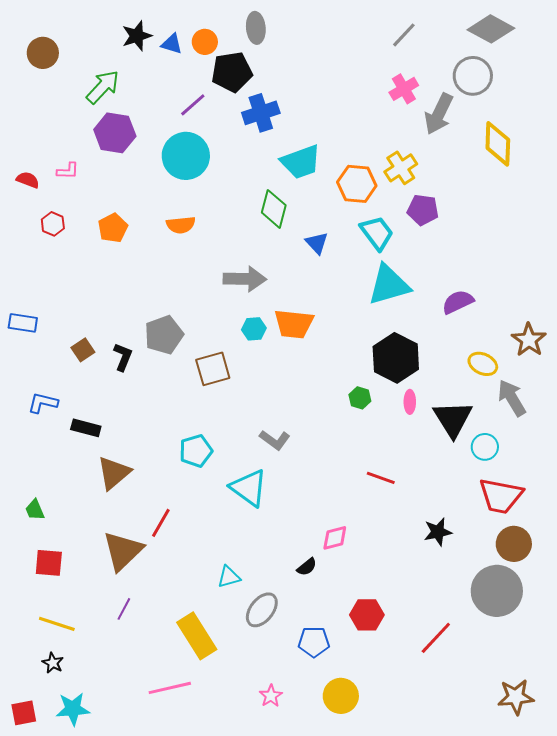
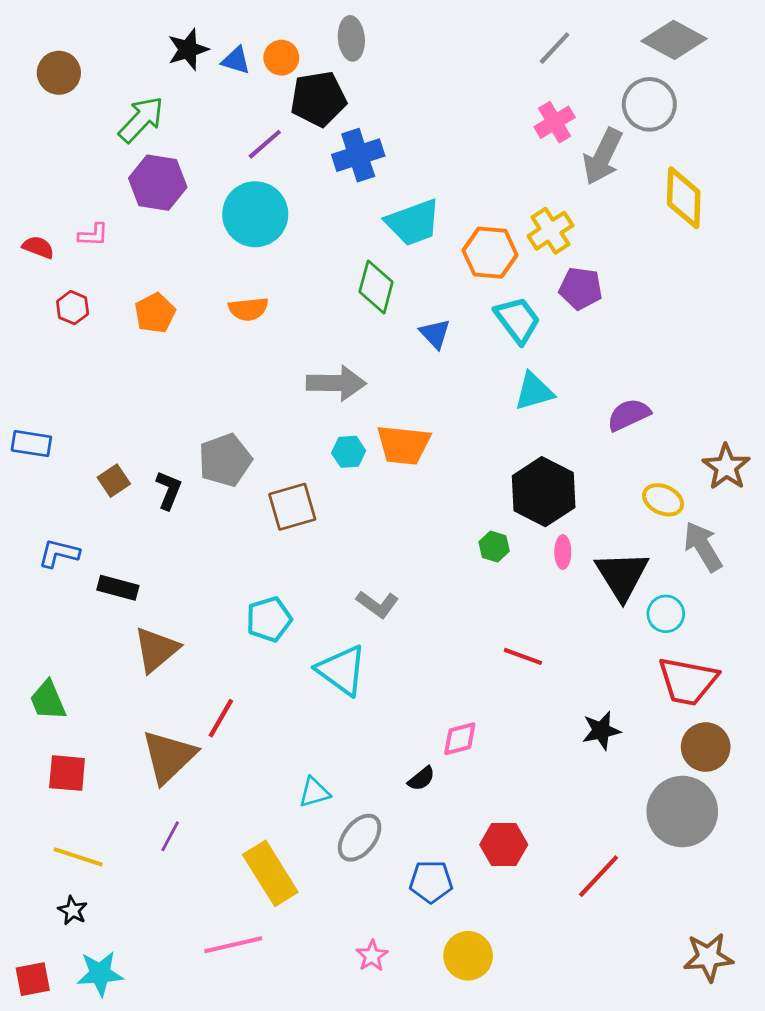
cyan triangle: (389, 285) -> (534, 391), size x0.7
green trapezoid: (35, 510) -> (48, 700), size x1.4

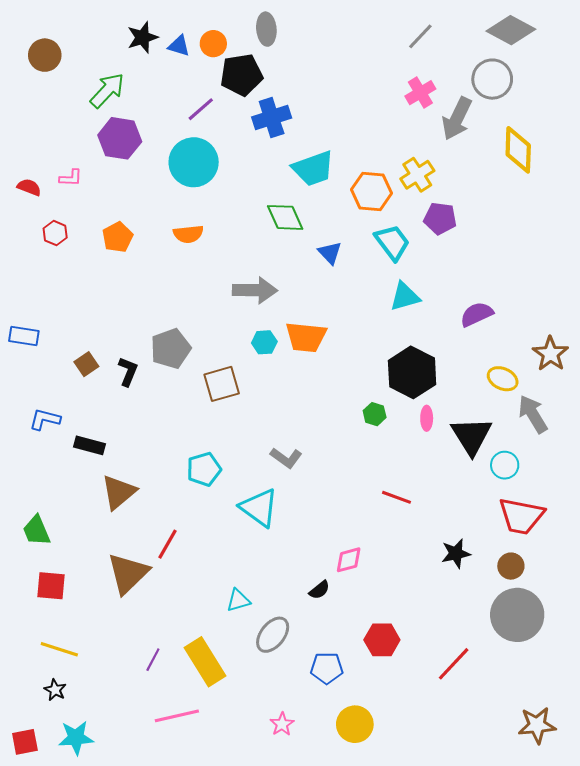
green diamond: (376, 287) -> (285, 217), turned -39
brown circle: (706, 747) -> (511, 566), moved, size x0.7
purple line: (170, 836) -> (153, 660), moved

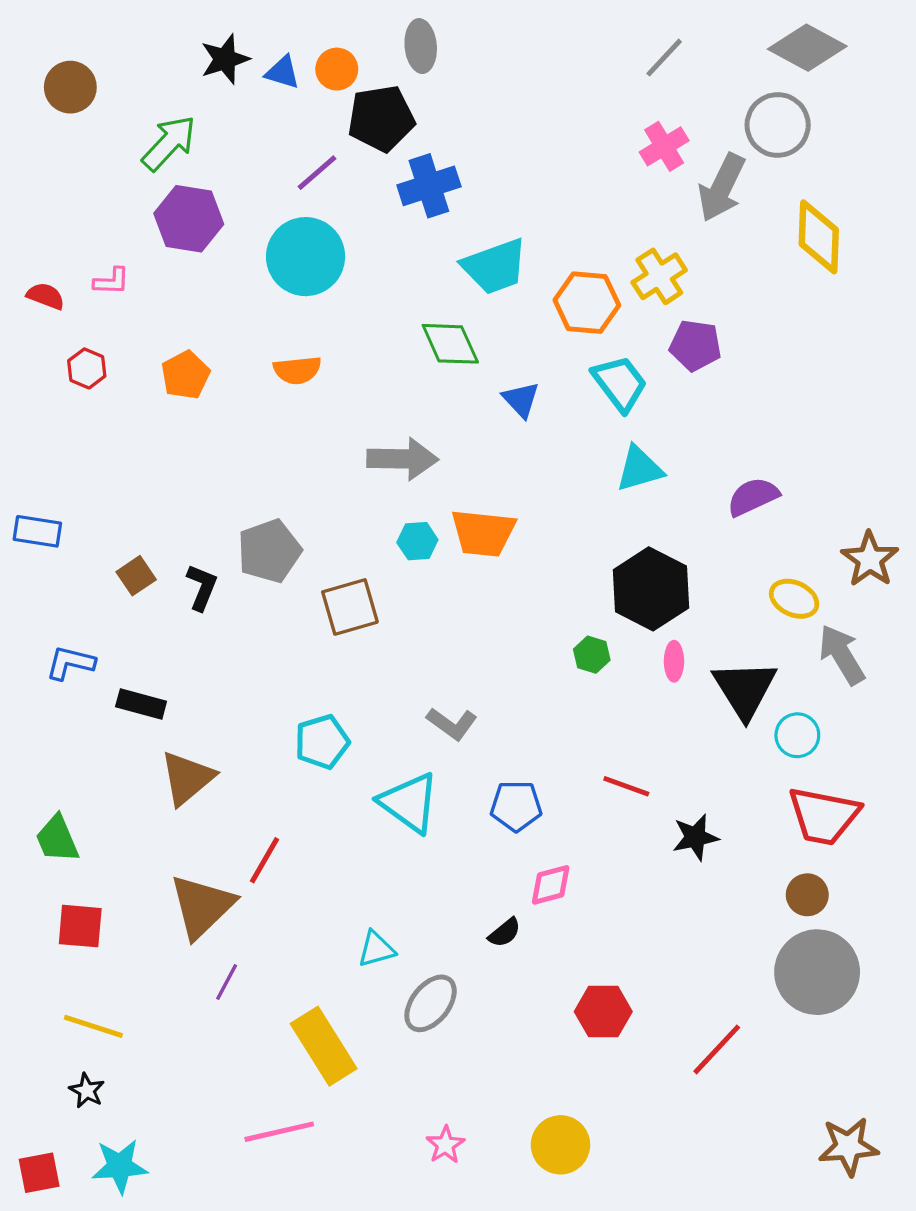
black star: (456, 554) -> (695, 837), moved
purple line: (153, 660) -> (227, 982), moved
blue pentagon: (327, 668) -> (516, 806), moved

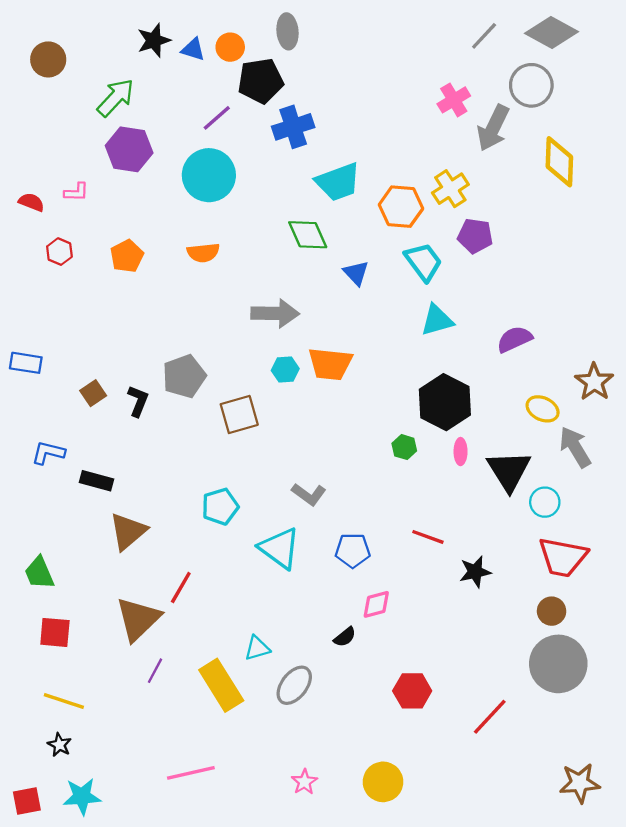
gray line: (664, 58) -> (484, 36), moved
yellow rectangle: (324, 1046) -> (221, 685), moved

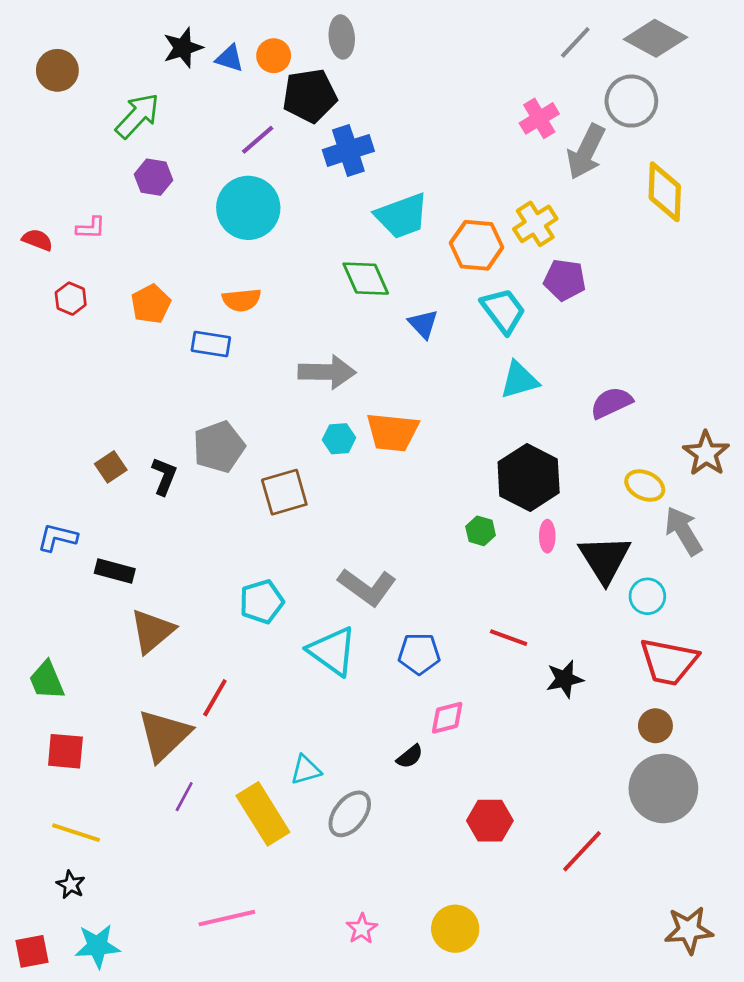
purple hexagon: (129, 149) -> (153, 177), size x0.7
blue rectangle: (26, 363) -> (211, 344), moved
gray L-shape: (309, 494) -> (367, 587), size x1.4

